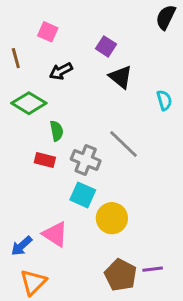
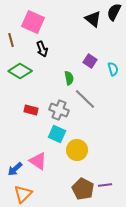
pink square: (48, 32) -> (33, 22), size x1.6
purple square: (106, 46) -> (90, 61), moved
black arrow: (61, 71) -> (42, 49), turned -84
black triangle: (121, 77) -> (93, 19), moved
green semicircle: (57, 131) -> (69, 78), moved

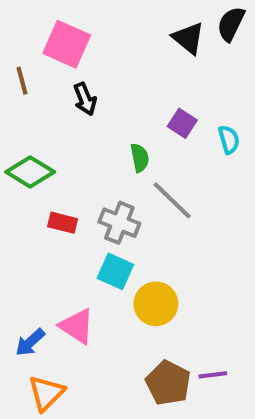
green diamond: (20, 71) -> (30, 172), moved

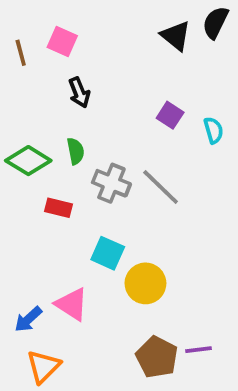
pink square: (67, 44) -> (62, 41), size x0.7
brown line: (22, 81) -> (21, 53), moved
green semicircle: (140, 158) -> (76, 151), moved
gray cross: (119, 223) -> (111, 183), moved

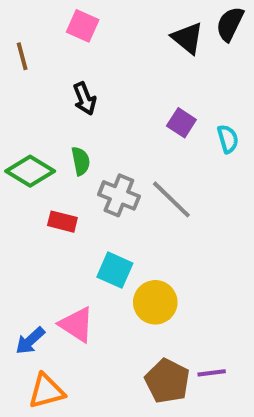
pink square: (62, 41) -> (83, 26), moved
orange triangle: (43, 367) -> (46, 391), turned 30

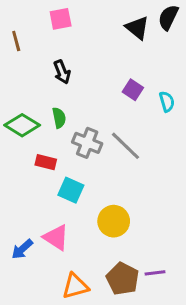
pink square: (83, 26) -> (61, 19), turned -35
cyan square: (115, 270) -> (71, 190), moved
orange triangle: (46, 391) -> (75, 286), moved

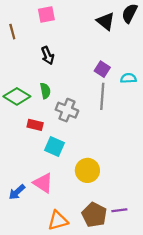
cyan semicircle: (167, 102) -> (128, 78), turned -77
gray line: (125, 146) -> (102, 96), moved, turned 50

